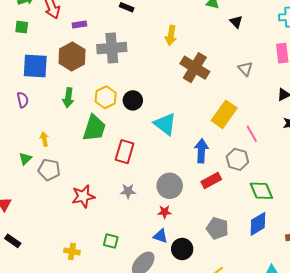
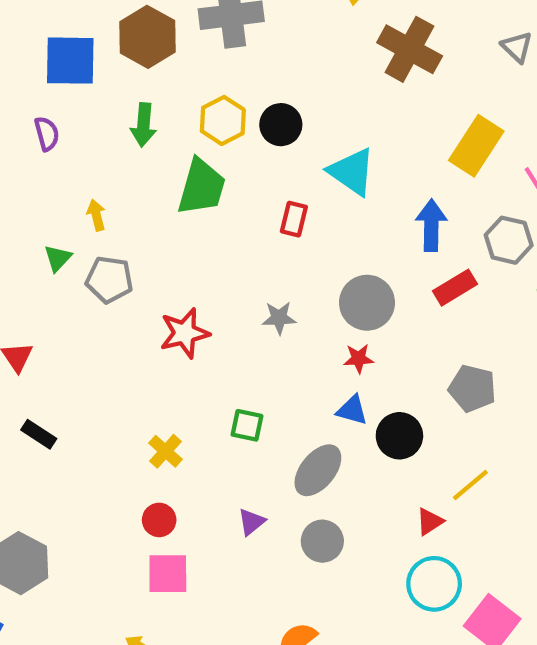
red rectangle: (125, 152) -> (294, 219), moved, size x0.7
yellow cross: (72, 251) -> (165, 451), turned 35

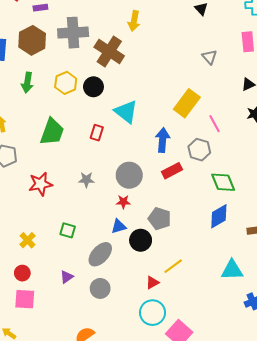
brown cross: (410, 49) -> (109, 52), moved
green trapezoid: (201, 187) -> (52, 132), moved
gray pentagon: (472, 388) -> (160, 219), moved
blue triangle: (352, 410) -> (119, 226), turned -35

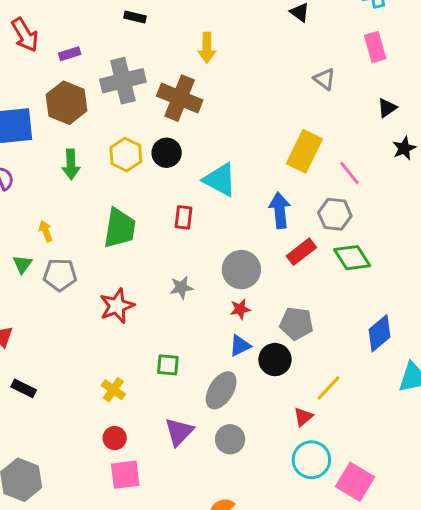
green diamond: (223, 182) -> (352, 258), moved
blue diamond: (219, 216) -> (379, 333), moved
purple triangle: (67, 277) -> (179, 432), size x1.5

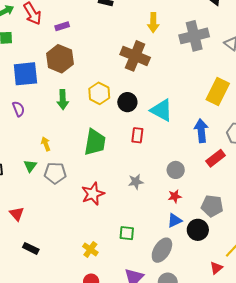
gray cross: (123, 81) -> (194, 36), moved
black circle: (167, 153) -> (127, 102), moved
gray circle: (241, 270) -> (176, 170), size x0.7

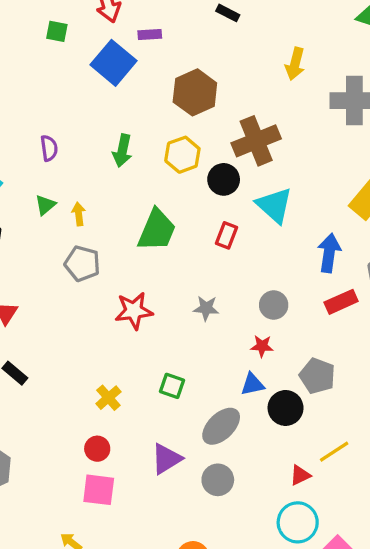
brown cross: (135, 56) -> (256, 141), moved, turned 32
brown hexagon: (60, 59) -> (195, 92), moved
blue square: (25, 74) -> (114, 63), moved, turned 32
green triangle: (30, 166) -> (45, 205), moved

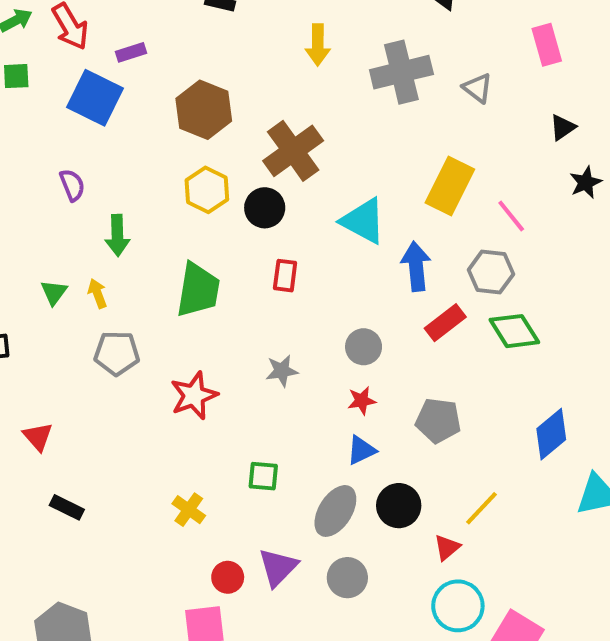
purple semicircle: (49, 148) -> (72, 185), moved
green arrow: (122, 151) -> (117, 235), moved
cyan triangle: (274, 205) -> (363, 221), moved
black circle: (286, 408) -> (399, 506), moved
red circle: (97, 449) -> (228, 577), moved

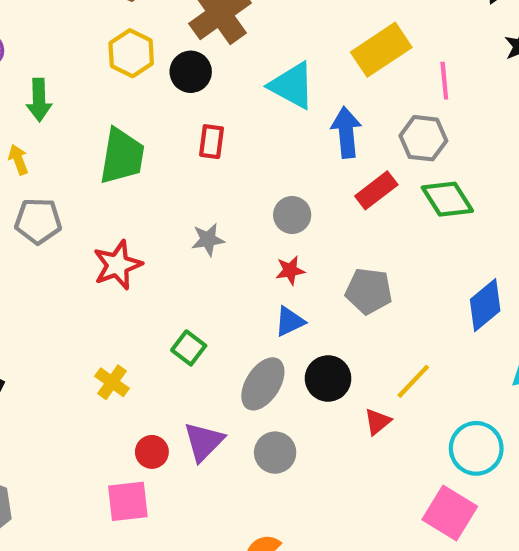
yellow rectangle: (450, 186) -> (381, 50), turned 30
pink line: (511, 216) -> (444, 81), turned 33
green square: (263, 476) -> (189, 348), turned 32
cyan circle: (458, 606) -> (476, 448), moved

